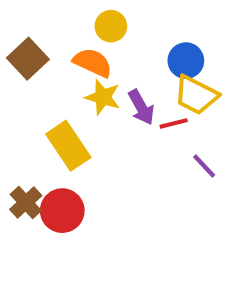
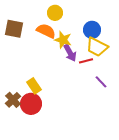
brown square: (28, 59) -> (14, 29), turned -36
yellow star: (103, 97) -> (63, 40), moved
yellow rectangle: (68, 146) -> (34, 86), moved, size x0.7

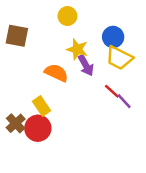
orange semicircle: (46, 31) -> (56, 73), moved
red line: (86, 61) -> (112, 91), moved, turned 56

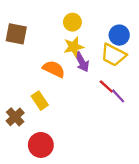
yellow circle: (67, 16) -> (72, 22), moved
blue circle: (113, 37) -> (119, 35), moved
yellow star: (77, 49) -> (74, 47), turned -30
red circle: (38, 128) -> (41, 145), moved

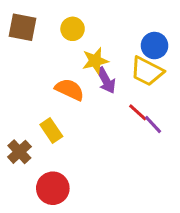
yellow circle: (72, 22) -> (73, 29), moved
brown square: (16, 34) -> (22, 27), moved

